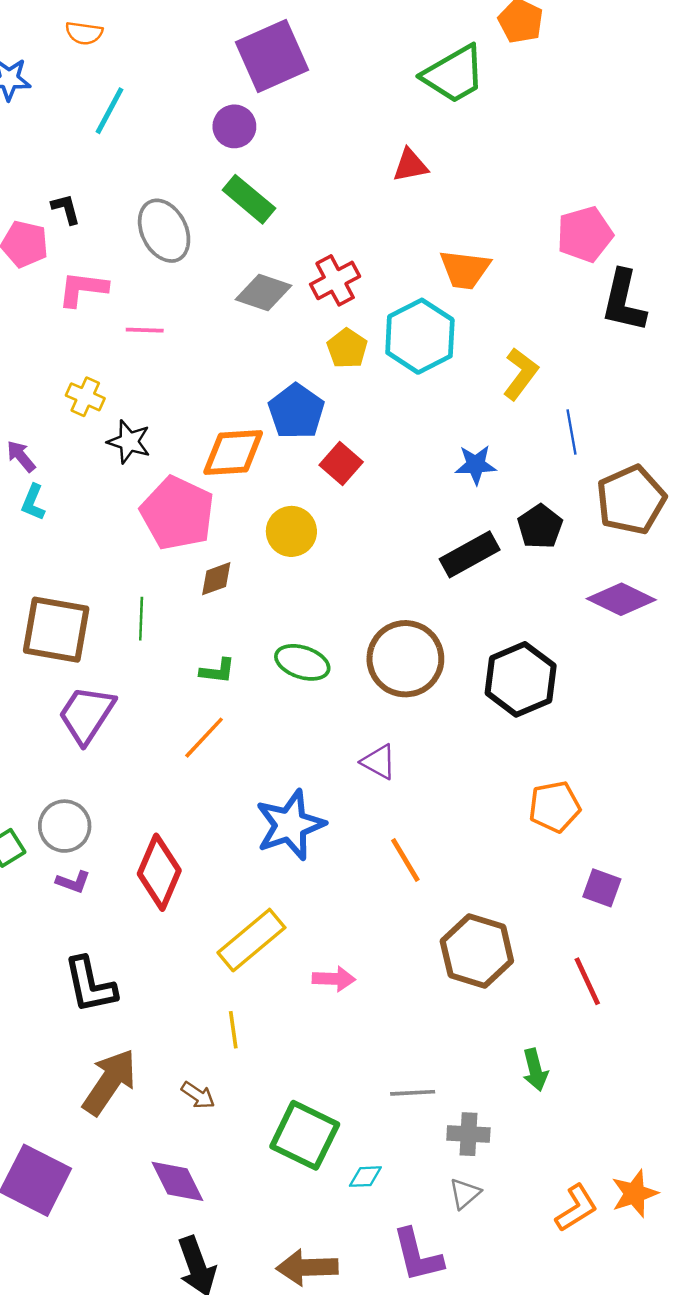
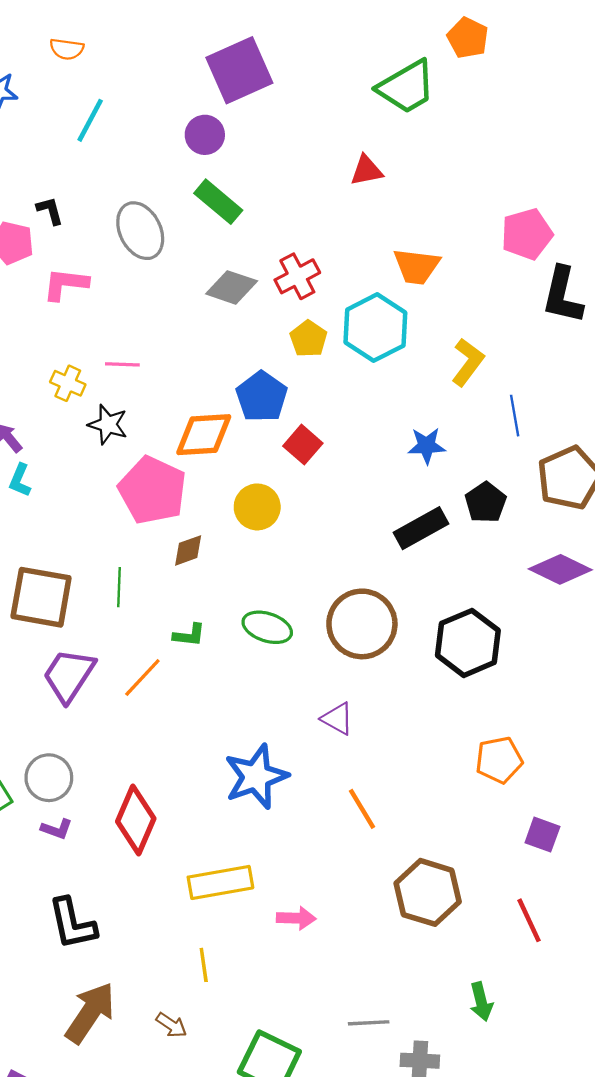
pink line: (145, 330) -> (122, 364), moved
orange line: (204, 738) -> (142, 677), moved
yellow rectangle: (251, 940) -> (220, 882), turned 30

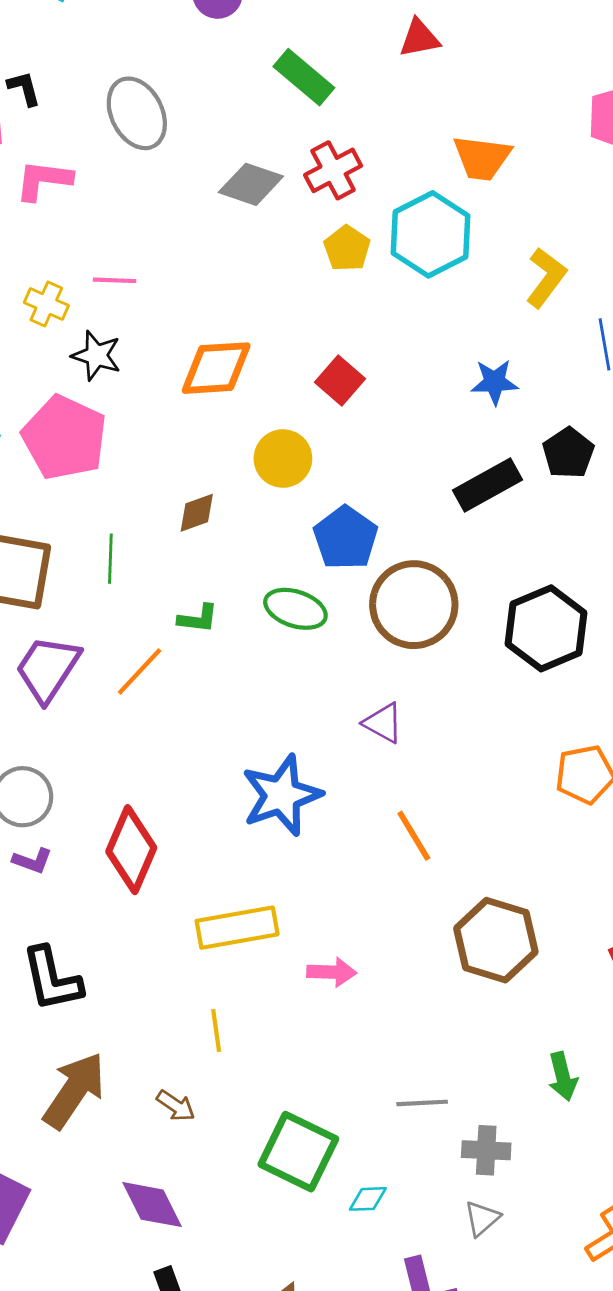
green rectangle: (218, 202) -> (304, 77), moved
blue pentagon: (262, 397) -> (346, 538), moved
pink pentagon: (152, 490) -> (64, 438), moved

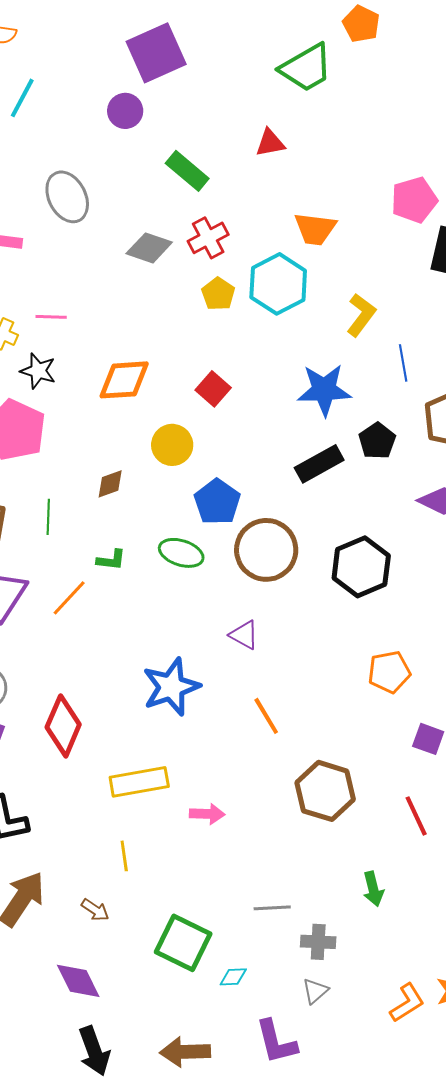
blue star: (495, 382) -> (324, 390), size x1.6

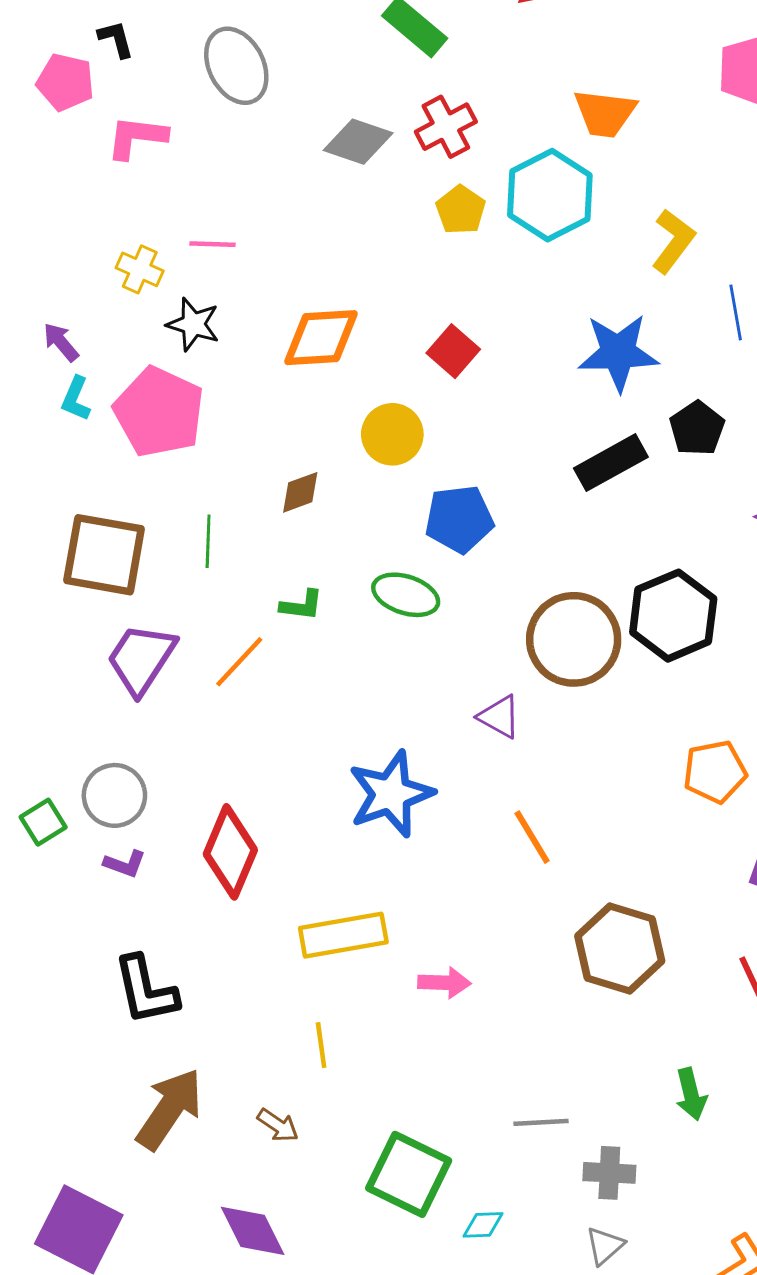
blue pentagon: (217, 502) -> (459, 519), turned 30
brown circle: (266, 550) -> (574, 639), moved

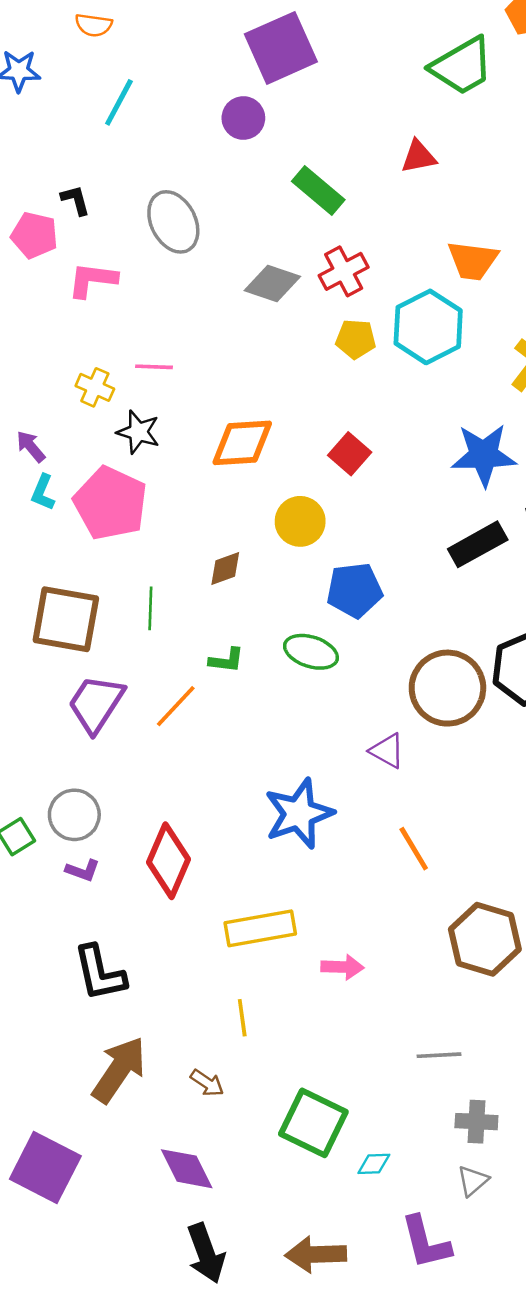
yellow pentagon: (461, 210) -> (356, 339), turned -30
gray line: (541, 1122) -> (439, 1055), moved

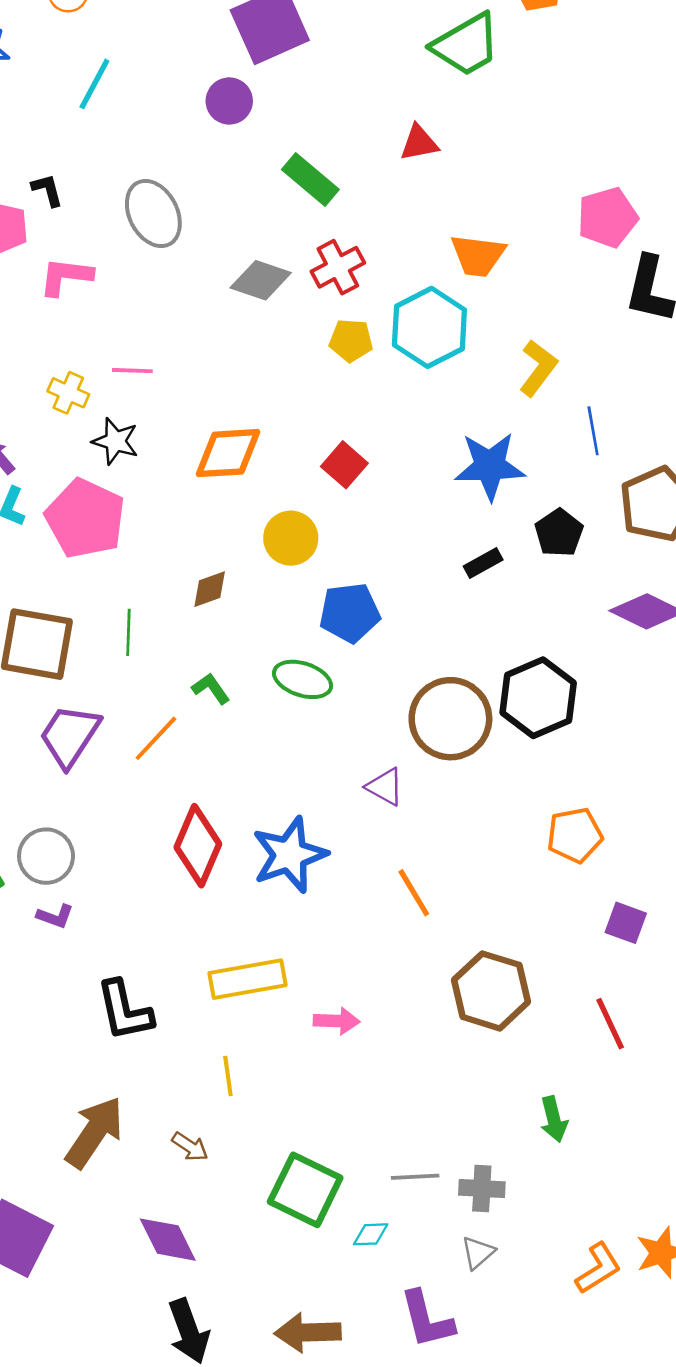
black rectangle: (478, 544) -> (483, 563), size x0.6
green L-shape: (226, 660) -> (211, 689), turned -132
red diamond: (168, 861) -> (198, 846), moved
black L-shape: (100, 973) -> (125, 1011), moved
gray line: (439, 1055) -> (415, 1177), moved

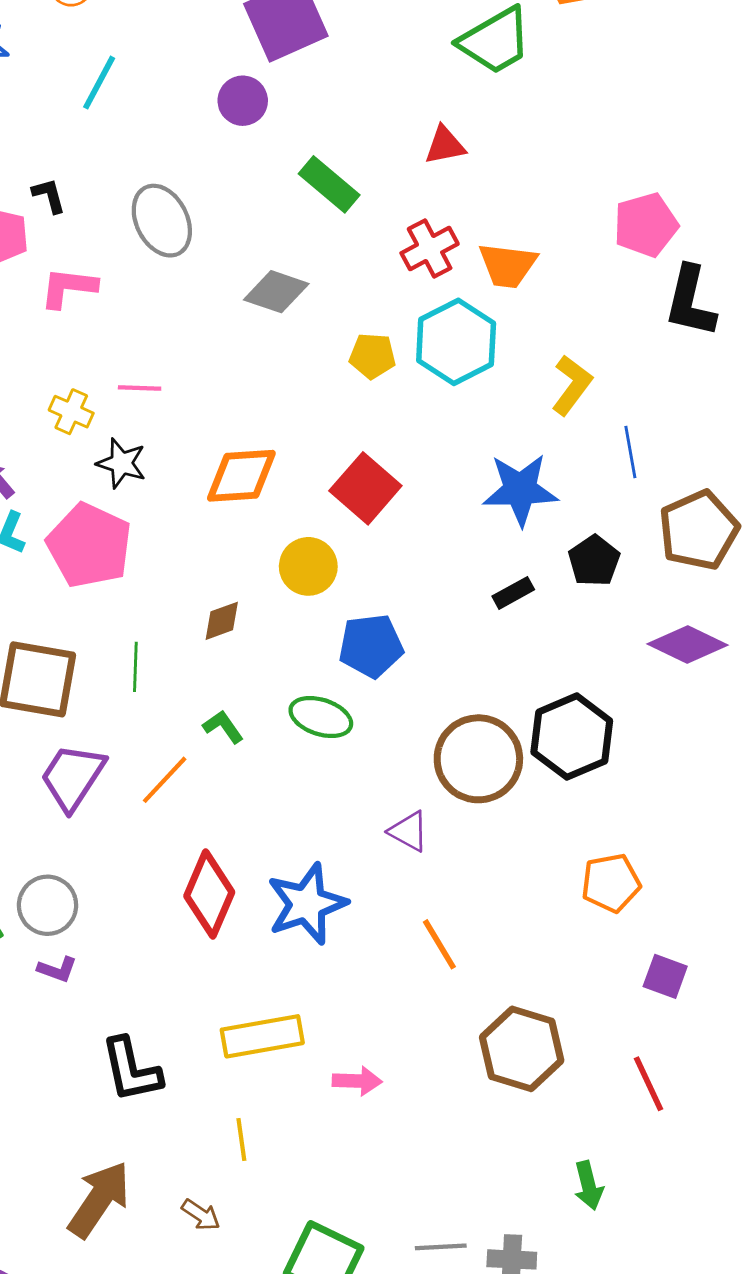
red cross: (338, 267) -> (430, 248), moved
red square: (344, 465) -> (365, 488), size x1.4

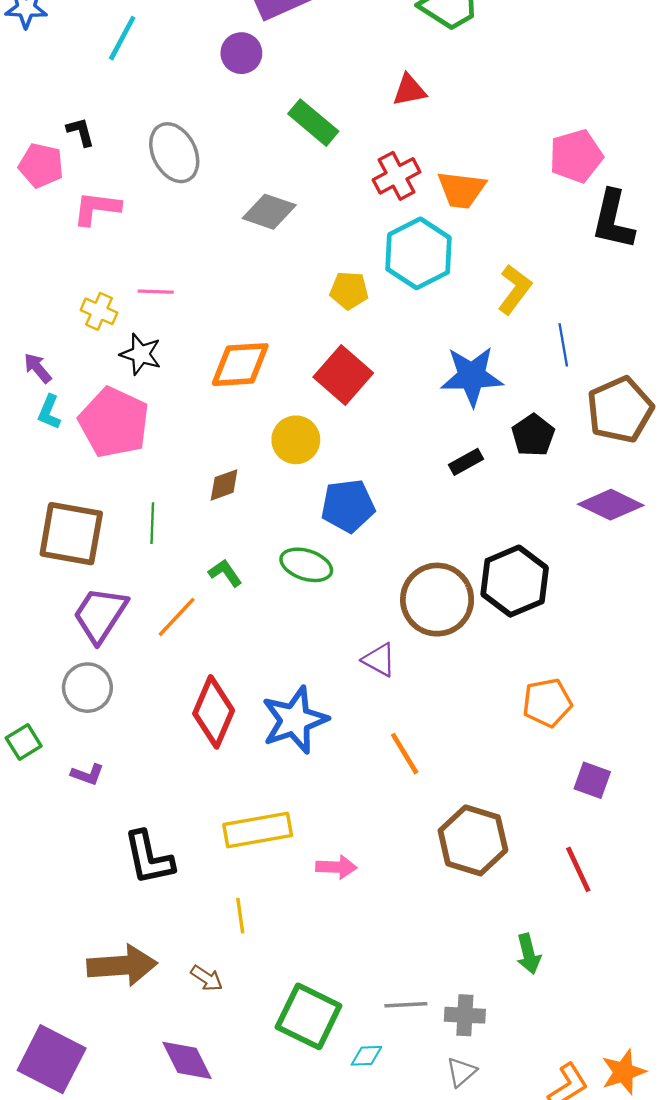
yellow pentagon: (372, 356) -> (349, 290), moved
gray circle: (48, 905) -> (87, 688), moved
brown arrow: (99, 1199) -> (122, 965), turned 52

